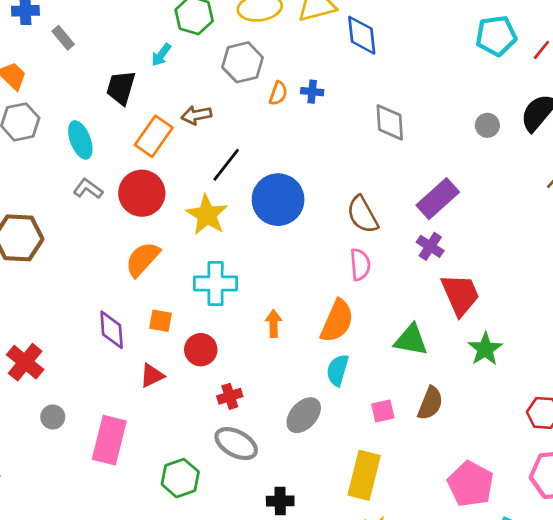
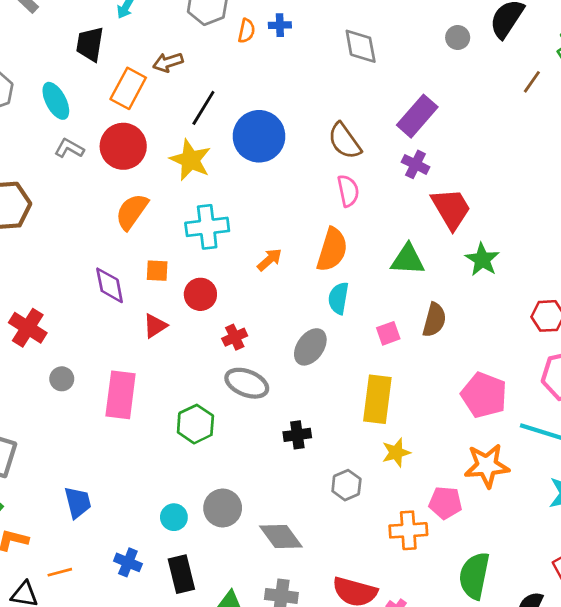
orange arrow: (274, 324) -> (269, 260), turned 56

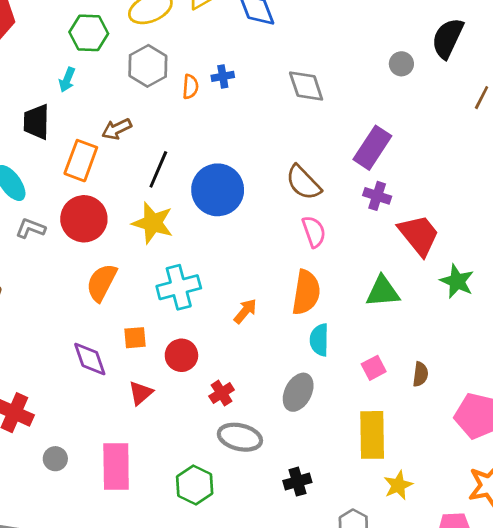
brown semicircle: (434, 320) -> (420, 374), moved, size x0.7

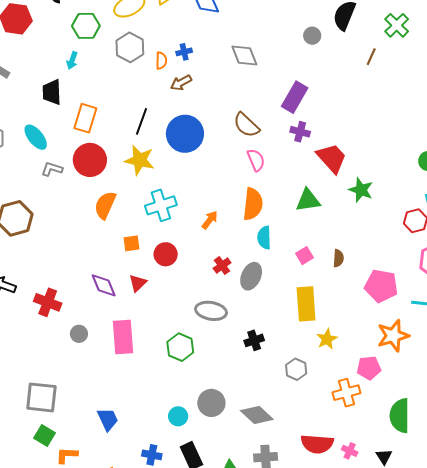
brown arrow: (117, 129) -> (181, 83), moved
purple diamond: (90, 359) -> (104, 285), moved
red cross: (222, 393) -> (222, 266), moved

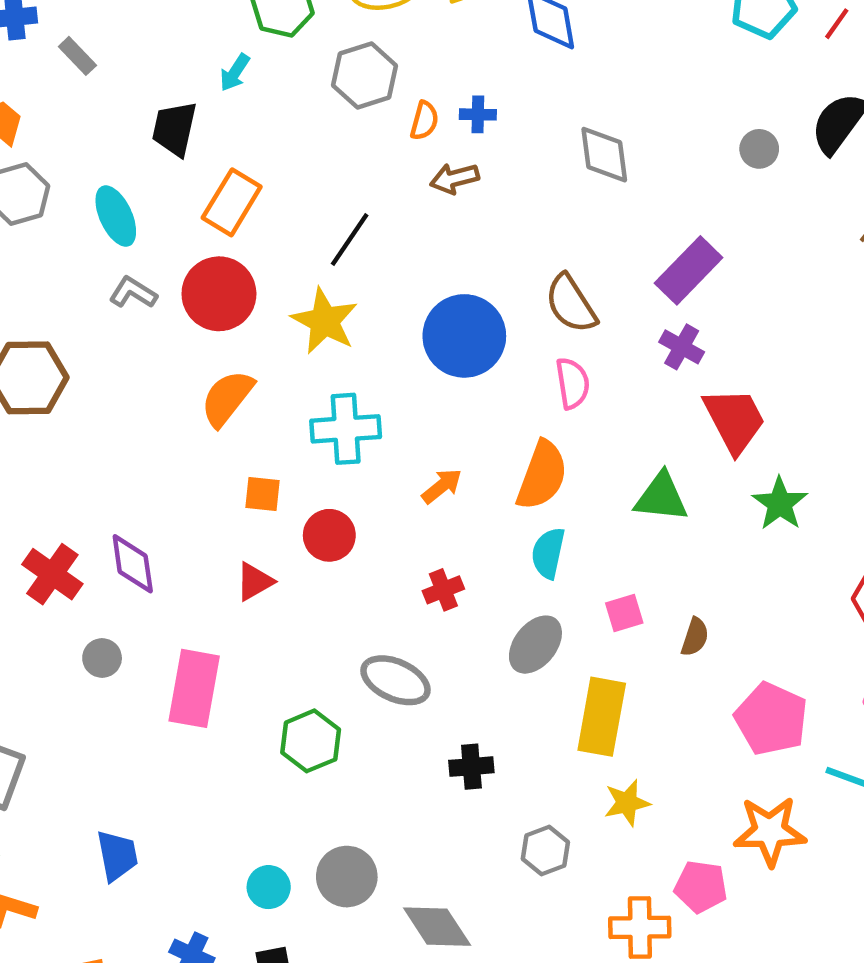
blue circle: (185, 134) -> (464, 336), moved
gray ellipse: (251, 276) -> (535, 645), moved
purple diamond: (104, 285) -> (133, 564), moved

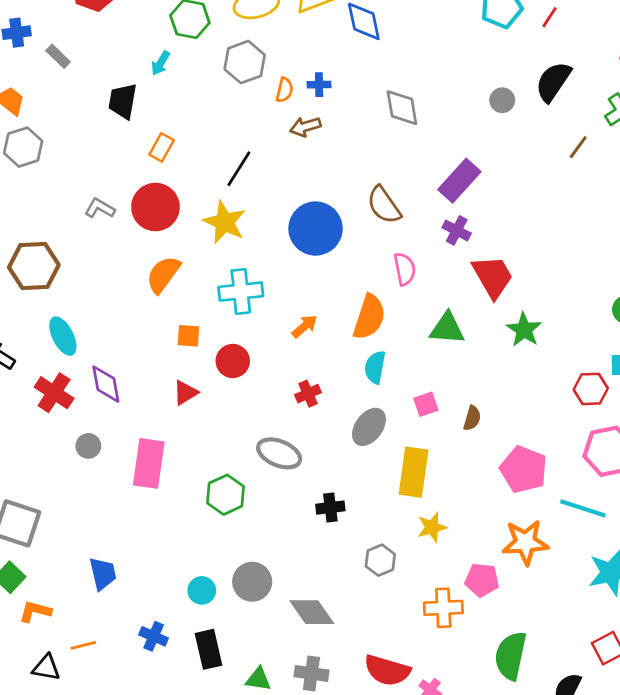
orange rectangle: (232, 202) -> (162, 147), size x0.7
cyan ellipse: (116, 216) -> (63, 336), moved
pink semicircle: (572, 383) -> (405, 269), moved

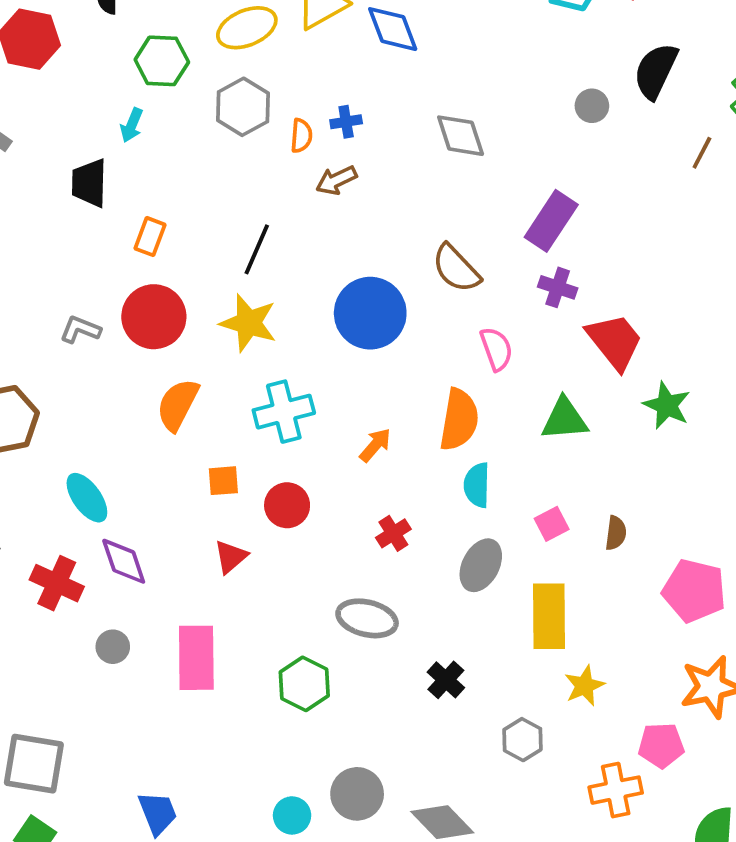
cyan ellipse: (63, 336) -> (87, 498), moved
black cross: (330, 508) -> (446, 680), turned -32

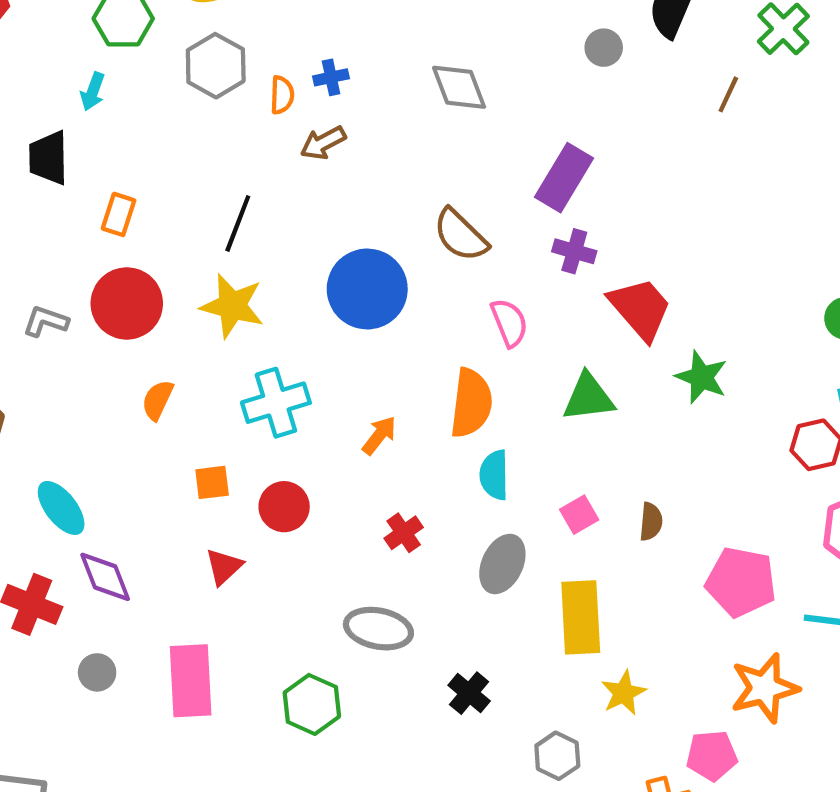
orange semicircle: (178, 405) -> (158, 400), size x0.7

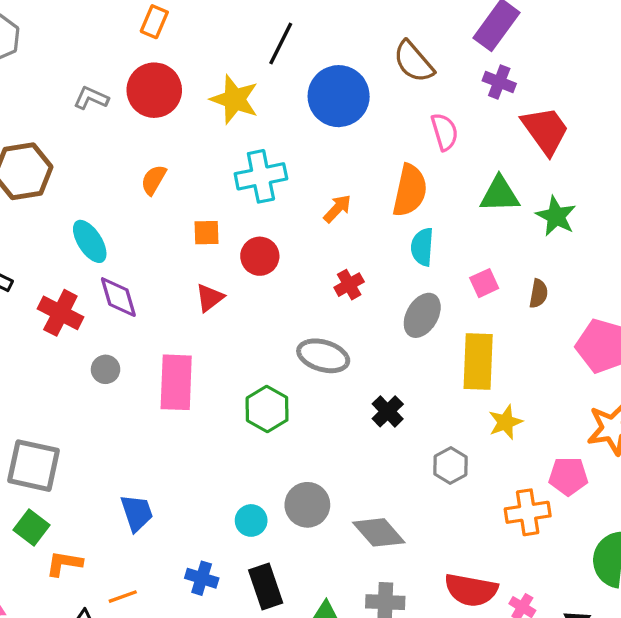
black line: (238, 223) -> (281, 43), moved
green star: (701, 377) -> (556, 216), moved
orange semicircle: (158, 400) -> (154, 180), moved

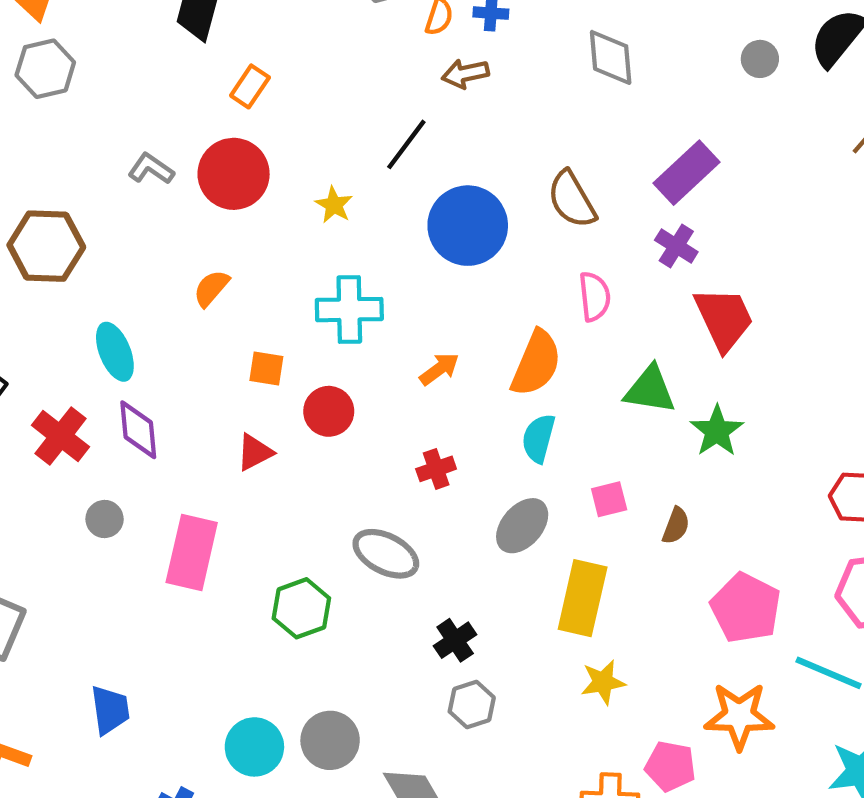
yellow star: (234, 99) -> (334, 205), size x0.6
gray hexagon: (450, 465) -> (472, 704), moved
cyan circle: (251, 520) -> (254, 747), size x1.4

